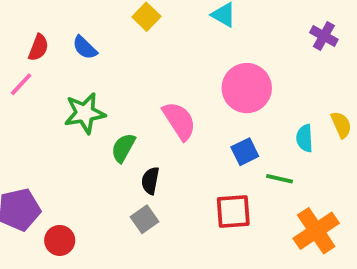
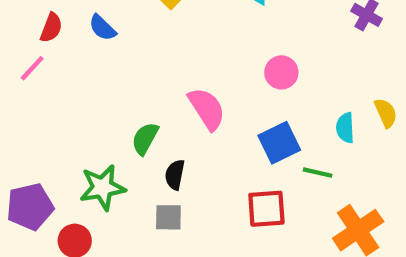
pink circle: (247, 88) -> (281, 72), size x0.6
green star: (85, 113) -> (102, 187), moved
blue square: (245, 152) -> (279, 143), size x1.4
gray square: (145, 219) -> (168, 217), turned 36

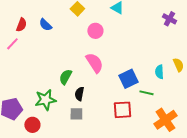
pink circle: (281, 72) -> (95, 31), moved

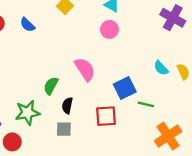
purple cross: (169, 19) -> (173, 18), size x1.5
pink circle: (95, 31) -> (109, 29), moved
cyan semicircle: (159, 72) -> (161, 68), moved, turned -40
red square: (122, 110) -> (106, 116), moved

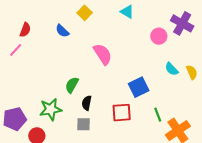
blue semicircle: (27, 25) -> (62, 31), moved
pink circle: (109, 29) -> (159, 36), moved
pink semicircle: (85, 69) -> (103, 54), moved
green line: (146, 104) -> (158, 115), moved, turned 56

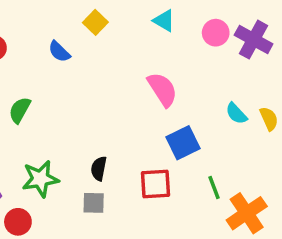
pink circle: (159, 36) -> (216, 33), moved
pink semicircle: (103, 54) -> (162, 89), moved
green semicircle: (72, 85) -> (20, 110), moved

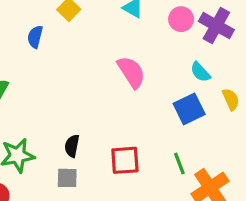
blue semicircle: (59, 52) -> (35, 37), turned 60
cyan semicircle: (236, 113) -> (200, 72), moved
blue square: (183, 143) -> (189, 109), moved

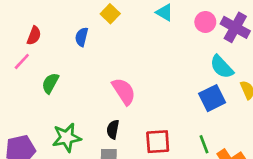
pink semicircle: (131, 72) -> (124, 91), moved
cyan semicircle: (200, 72) -> (222, 67), size x1.4

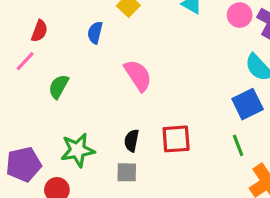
pink semicircle: (124, 91) -> (138, 75), moved
red square: (158, 142) -> (176, 139), moved
green line: (204, 144) -> (238, 145), moved

